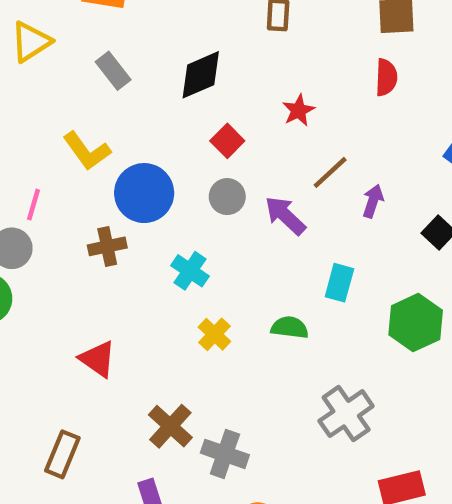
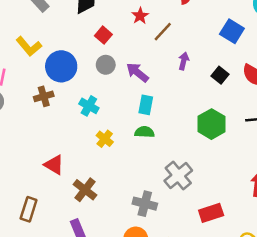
brown line: (330, 172) -> (163, 32), moved
cyan rectangle: (339, 283) -> (146, 105), moved
red triangle: (98, 359) -> (54, 165), moved
gray cross: (225, 454) -> (145, 204), moved

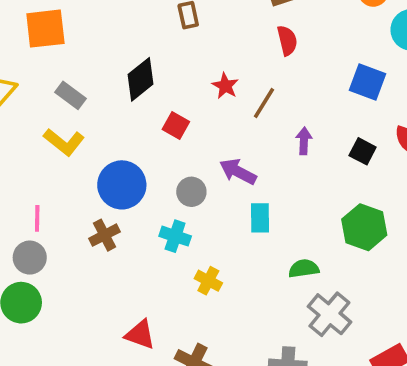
yellow L-shape: (29, 46) -> (64, 142), moved
gray circle: (106, 65) -> (191, 192), moved
green semicircle: (144, 132) -> (304, 269), moved

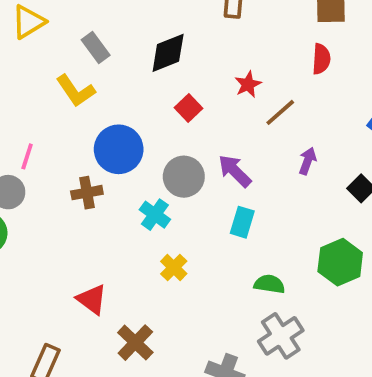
gray circle: (191, 192) -> (184, 177), size x1.4

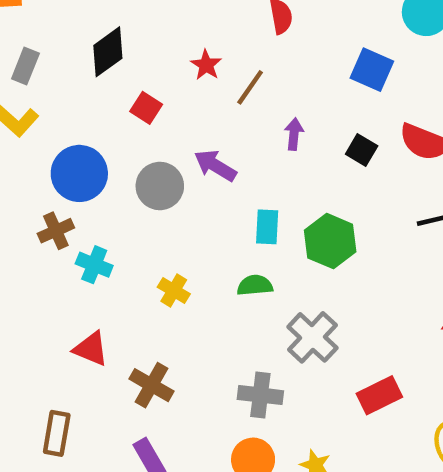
gray rectangle: (96, 48) -> (25, 66), turned 72
cyan cross: (155, 215) -> (94, 265), moved
cyan rectangle: (242, 222) -> (267, 227), moved
green hexagon: (340, 262) -> (330, 241), moved
green semicircle: (269, 284) -> (255, 285), moved

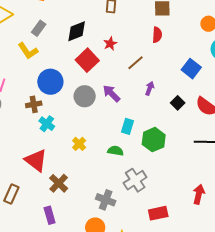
red star: (206, 65) -> (110, 44), moved
red square: (146, 108) -> (87, 60), size x1.6
red triangle: (91, 349) -> (36, 160), size x1.4

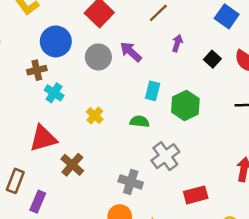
red triangle: (36, 160) -> (43, 138), turned -50
purple rectangle: (50, 215) -> (38, 202), moved, turned 42

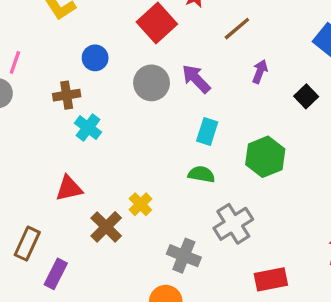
blue circle: (56, 41) -> (95, 58), size x0.6
cyan rectangle: (153, 91) -> (207, 131), moved
yellow cross: (95, 116) -> (140, 204), moved
red triangle: (43, 138) -> (69, 188), size x0.7

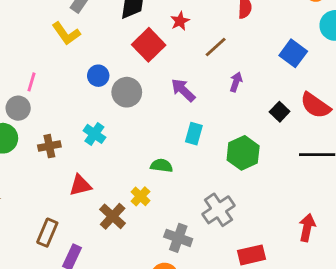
gray circle: (152, 83) -> (127, 92), moved
brown cross: (67, 95) -> (49, 146), moved
black square: (306, 96) -> (280, 112), moved
green semicircle: (201, 174) -> (162, 166), moved

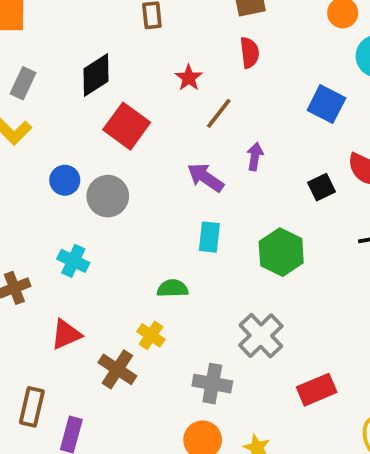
red star: (180, 21) -> (189, 78), moved
purple arrow: (183, 90) -> (205, 177), moved
black square: (280, 112) -> (321, 187), turned 30

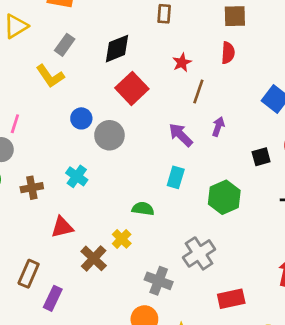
brown line: (219, 113) -> (198, 92), turned -30

